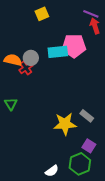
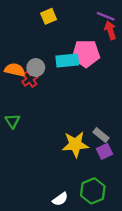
purple square: (89, 146) -> (104, 151), moved, turned 32

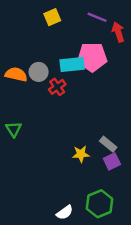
purple line: (106, 16) -> (97, 17), moved
red cross: (30, 79) -> (57, 87), moved
yellow star: (75, 144) -> (81, 154), size x0.6

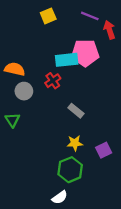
gray circle: (39, 72) -> (24, 91), moved
gray rectangle: (108, 144) -> (76, 111), moved
green hexagon: (100, 204) -> (70, 170), moved

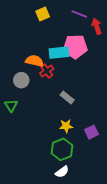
orange semicircle: (15, 69) -> (35, 61), moved
white semicircle: (60, 197) -> (62, 172), moved

